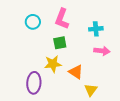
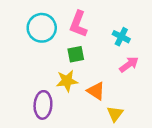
cyan circle: (33, 22) -> (42, 28), size x1.5
cyan cross: (96, 29) -> (121, 37), turned 32
pink arrow: (102, 51) -> (129, 64), turned -42

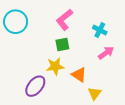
pink L-shape: (78, 24) -> (64, 20), turned 30
cyan circle: (42, 28) -> (16, 22), moved
purple ellipse: (43, 105) -> (35, 86), turned 35

